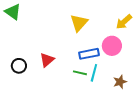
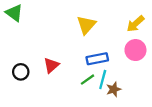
pink circle: (112, 46) -> (135, 50), moved
green line: (80, 73) -> (87, 80), turned -48
brown star: (120, 82) -> (114, 89), moved

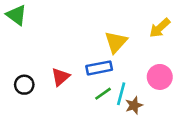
yellow triangle: (86, 25) -> (116, 42), moved
pink circle: (135, 50) -> (160, 77), moved
blue rectangle: (97, 59) -> (99, 68), moved

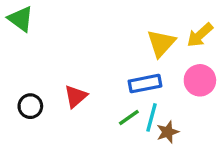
yellow triangle: (116, 42) -> (161, 43), moved
blue rectangle: (99, 68) -> (145, 84), moved
pink circle: (160, 77) -> (200, 80), moved

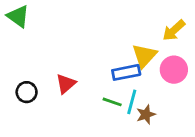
yellow triangle: (161, 43) -> (144, 56), moved
green line: (129, 117) -> (112, 102), turned 54

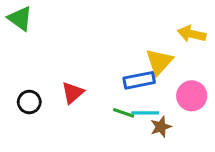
yellow arrow: (174, 30) -> (192, 34), turned 55
pink circle: (174, 70) -> (192, 96), moved
cyan line: (132, 102) -> (145, 113), turned 75

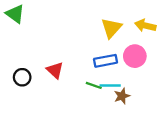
yellow triangle: (159, 62) -> (111, 28), moved
red triangle: (73, 93) -> (55, 70), turned -36
pink circle: (192, 96) -> (135, 56), moved

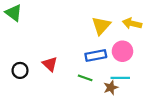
cyan line: (110, 85) -> (120, 78), moved

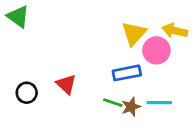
pink circle: (122, 51) -> (156, 50), moved
brown star: (111, 88) -> (131, 107), moved

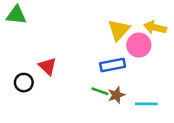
green triangle: (18, 17) -> (16, 15), turned -30
red triangle: (66, 84) -> (48, 66), moved
cyan line: (159, 103) -> (146, 104), moved

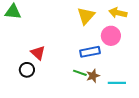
yellow arrow: (155, 27) -> (118, 13), moved
yellow triangle: (119, 30) -> (86, 16), moved
black circle: (24, 83) -> (27, 70), moved

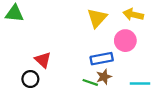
brown star: (93, 76) -> (104, 77), moved
cyan line: (117, 83) -> (140, 84), moved

